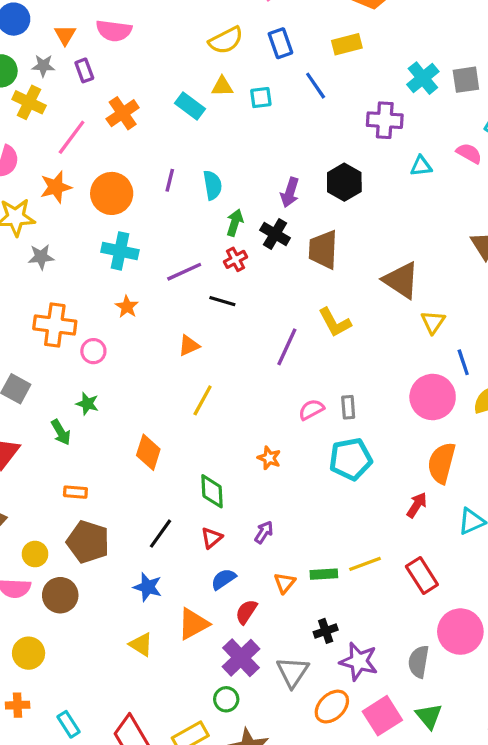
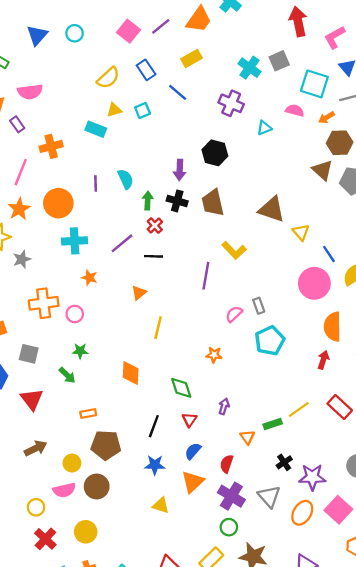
orange cross: (123, 113) -> (51, 146), turned 35
purple cross: (385, 120) -> (231, 103), turned 35
blue semicircle: (223, 579) -> (193, 451), moved

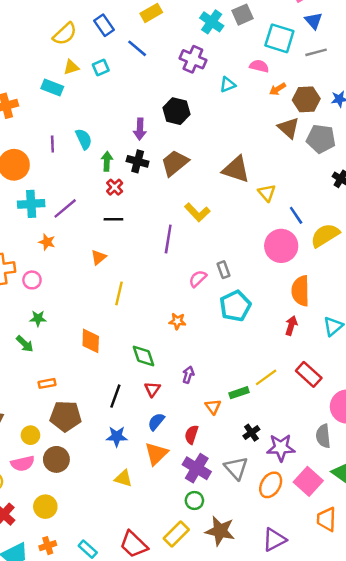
orange arrow: (326, 118) -> (278, 89), moved
brown trapezoid: (213, 203) -> (175, 163), turned 64
purple line: (122, 243) -> (65, 208), moved

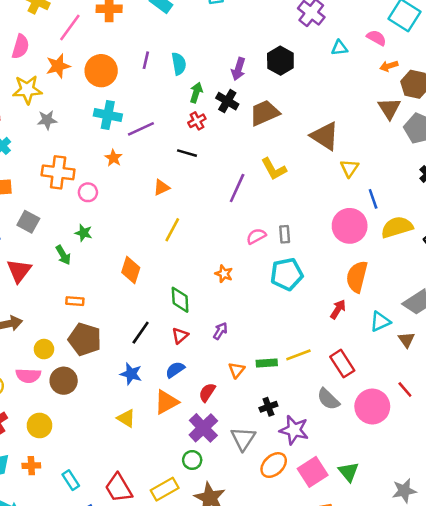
gray semicircle: (323, 436) -> (328, 399), moved, turned -55

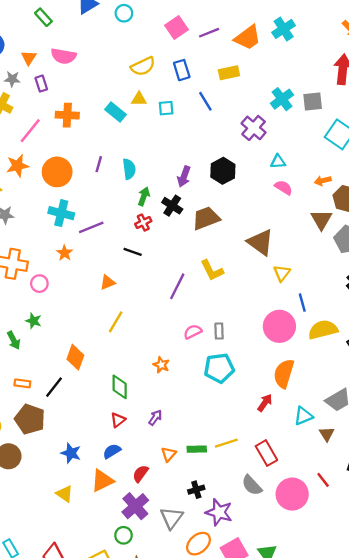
pink semicircle: (376, 38) -> (283, 188), moved
black line: (141, 333) -> (54, 387), moved

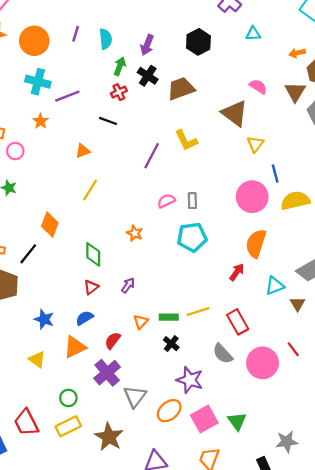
purple arrow: (184, 177) -> (147, 45), moved
pink semicircle: (283, 188) -> (258, 87), moved
black cross: (196, 490) -> (171, 344), moved, turned -35
gray triangle: (172, 518) -> (135, 396), moved
green circle: (124, 535) -> (68, 398), moved

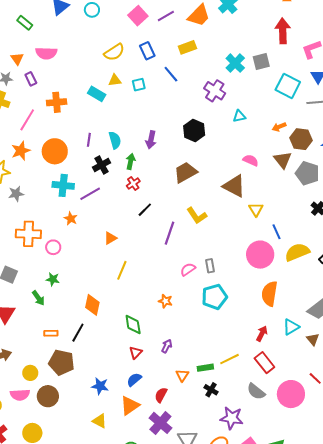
black cross: (148, 76) -> (102, 165), moved, turned 36
black line: (108, 121) -> (145, 210), moved, turned -56
red arrow: (237, 272) -> (262, 334), moved

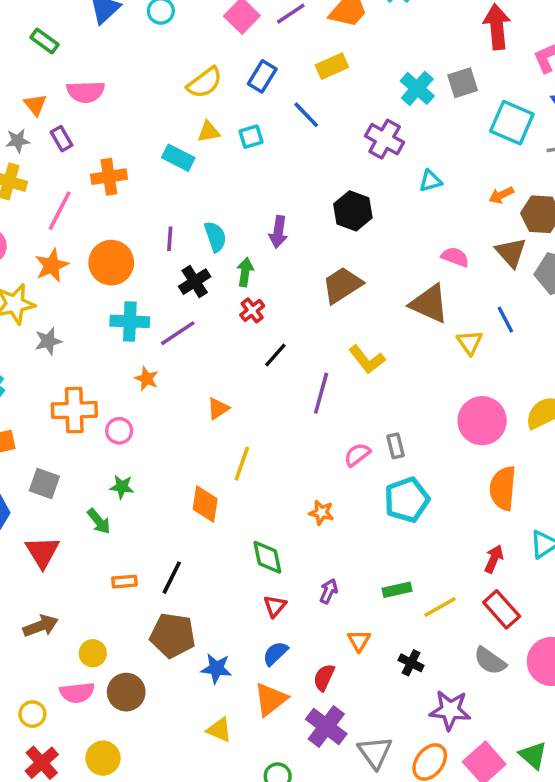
blue rectangle: (147, 51) -> (262, 76), turned 60
blue line: (277, 232) -> (505, 320), moved
orange diamond: (92, 305) -> (205, 504), moved
brown pentagon: (61, 362) -> (173, 635), moved
green rectangle: (205, 368) -> (397, 590), moved

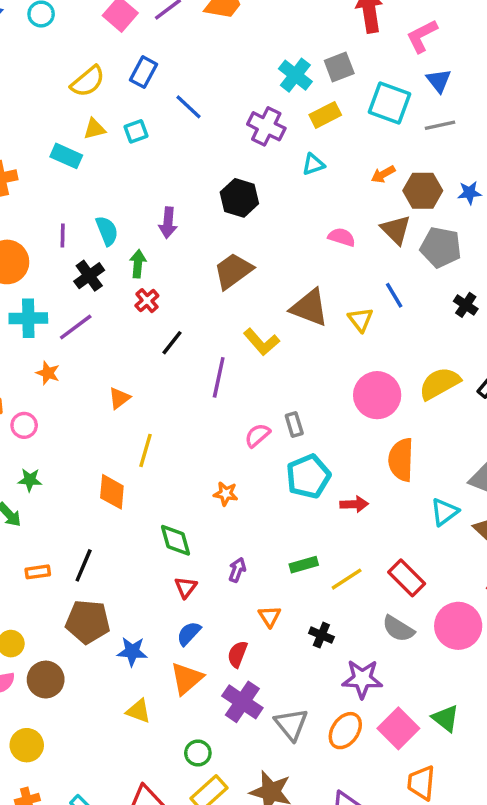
yellow rectangle: (332, 66) -> (325, 115), moved
brown triangle: (429, 304) -> (309, 308), moved
red arrow: (494, 559) -> (354, 504), moved, turned 68

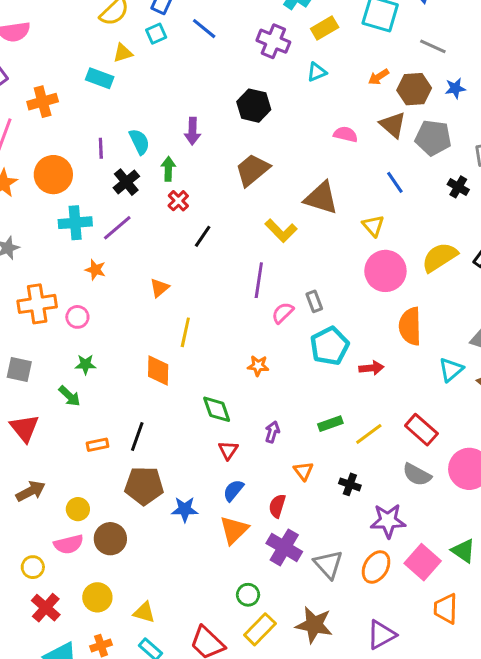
gray line: (440, 125) -> (433, 46), moved, turned 40
cyan square: (136, 131) -> (156, 34), moved
yellow triangle: (361, 319) -> (373, 226), moved
purple line: (219, 377) -> (259, 280), moved
yellow triangle: (138, 711) -> (144, 612), moved

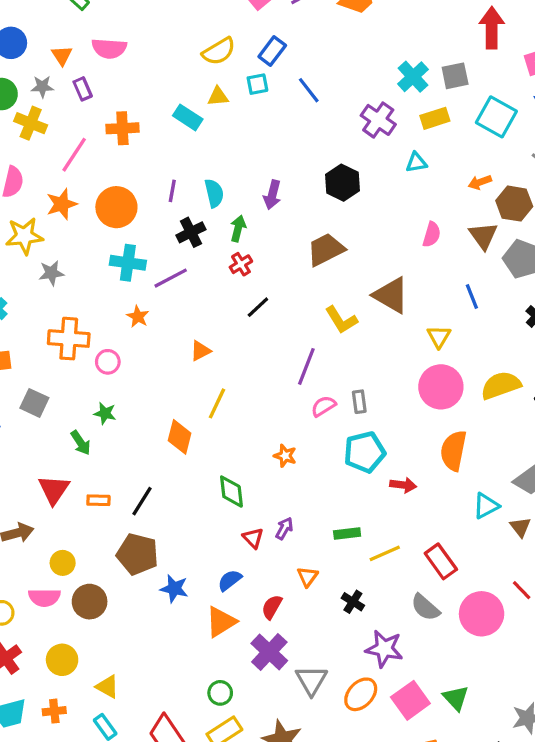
pink semicircle: (346, 134) -> (432, 234), turned 80
red triangle: (25, 428) -> (54, 490), moved
red triangle: (228, 450) -> (253, 538), moved, turned -30

